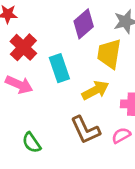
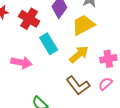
red cross: (23, 47) -> (29, 19), moved
yellow trapezoid: (109, 54) -> (83, 25), turned 65

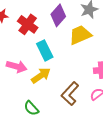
yellow arrow: (79, 54) -> (41, 76), moved
brown L-shape: (78, 85) -> (70, 94), turned 75

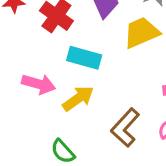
cyan rectangle: (45, 50) -> (84, 58), turned -48

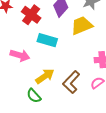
yellow arrow: (78, 98) -> (45, 76), moved

